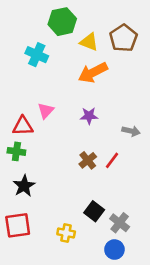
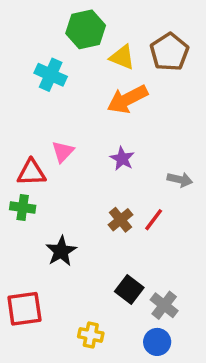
purple star: (89, 116) -> (122, 159), turned 30
black star: (24, 186) -> (61, 251), moved
yellow cross: (66, 233) -> (91, 335), moved

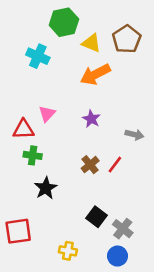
green cross: (23, 207) -> (33, 155), moved

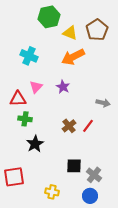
cyan cross: (38, 56) -> (29, 56), moved
purple star: (91, 119) -> (63, 87), moved
black square: (97, 217) -> (74, 166), turned -35

